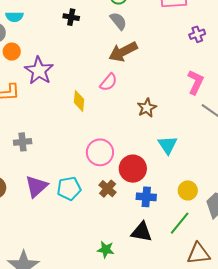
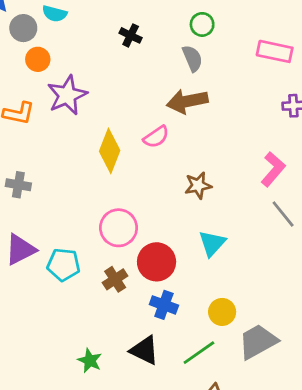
yellow diamond: (79, 101) -> (110, 151), size x1.4

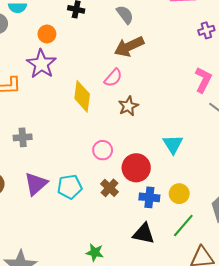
orange circle: (38, 59) -> (47, 34), moved
brown star: (198, 185) -> (128, 106), moved
pink circle: (119, 228) -> (103, 150), size x0.7
yellow circle: (222, 312) -> (179, 194), moved
green star: (90, 361) -> (95, 252), moved

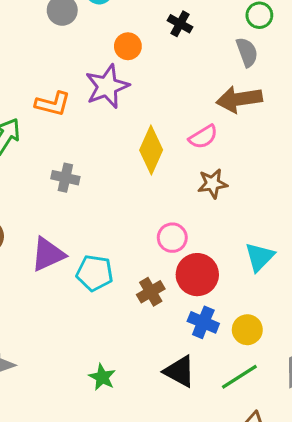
gray cross: (23, 137) -> (65, 178), moved
pink circle: (103, 150) -> (172, 238), moved

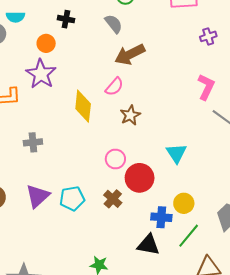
black cross: (180, 24) -> (66, 19), moved
gray semicircle: (247, 52) -> (114, 24), moved
blue cross: (203, 322) -> (161, 217), moved

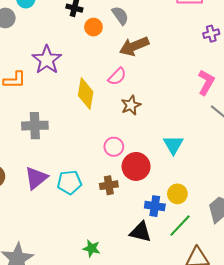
orange circle: (46, 43) -> (93, 27), moved
gray cross: (33, 142) -> (35, 126), size x1.4
brown cross: (113, 199) -> (109, 185), turned 36

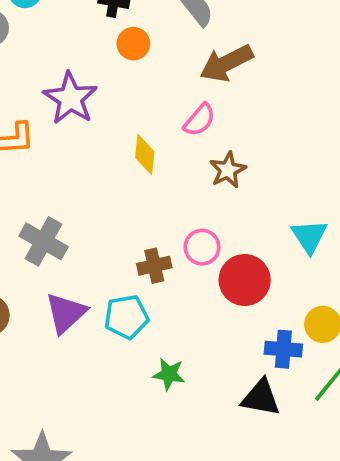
orange circle: (93, 27) -> (133, 44), moved
yellow diamond: (86, 94) -> (145, 155), size x0.7
gray cross: (35, 126) -> (44, 241), moved, turned 35
brown cross: (109, 185) -> (154, 266), moved
green star: (91, 248) -> (169, 374), moved

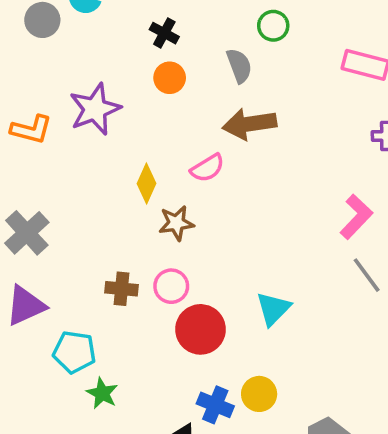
brown star: (228, 170) -> (176, 223), moved
cyan pentagon: (126, 317) -> (74, 352), moved

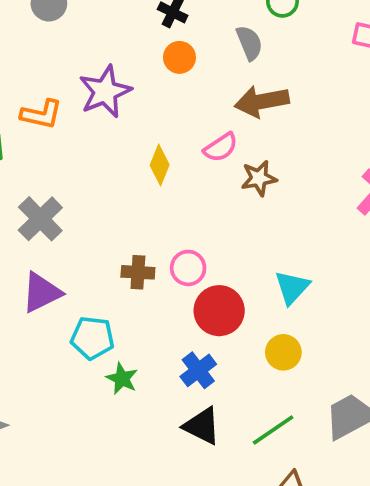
brown star: (176, 223) -> (259, 178), moved
yellow circle: (259, 394) -> (283, 352), moved
blue cross: (215, 405) -> (198, 370), moved, turned 32

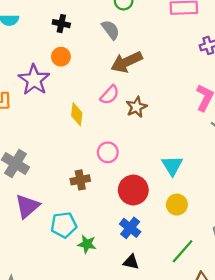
orange circle: (179, 57) -> (61, 57), moved
pink circle: (188, 268) -> (108, 152), moved
black triangle: (202, 426) -> (131, 262), moved, size x0.7

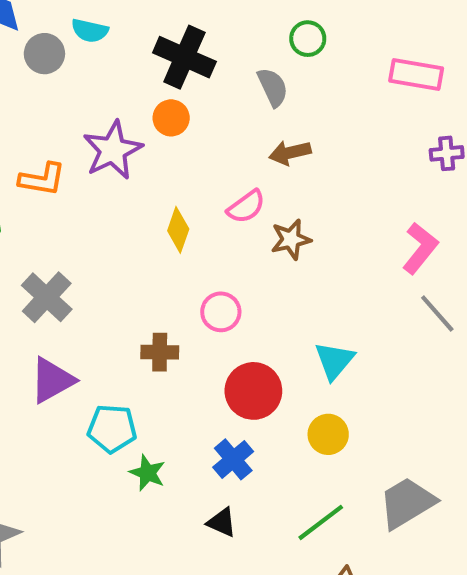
black cross: (61, 24) -> (184, 57), size x1.8
brown arrow: (127, 62) -> (290, 153), size x0.7

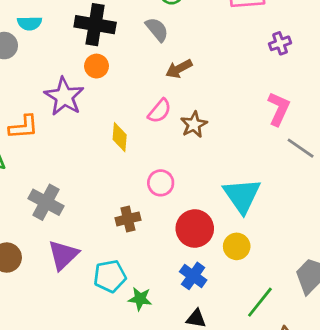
cyan triangle: (334, 361) -> (242, 196), size x1.4
yellow circle: (328, 434) -> (237, 246), moved

